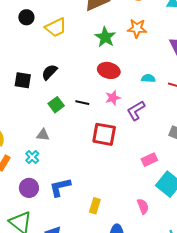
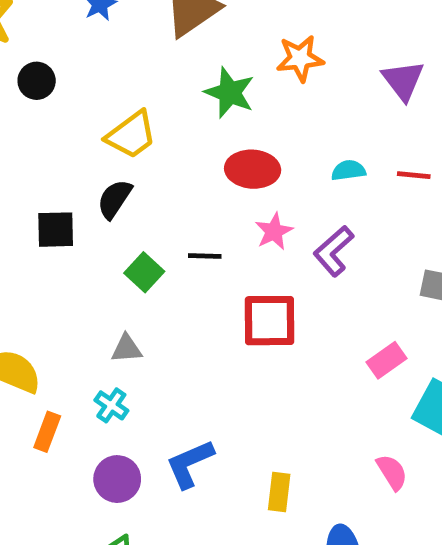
yellow trapezoid: (56, 27) -> (131, 135), moved

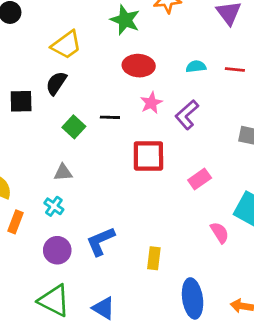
pink rectangle: (387, 360) -> (200, 179), moved
pink semicircle: (392, 472) -> (220, 233), moved

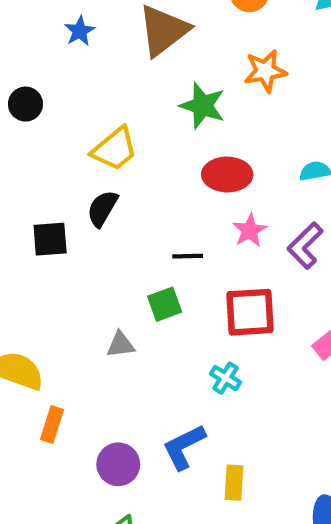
green square: (74, 127) -> (165, 304), moved, turned 30
cyan cross: (54, 206) -> (225, 378), moved
yellow rectangle: (154, 258) -> (234, 483), moved

